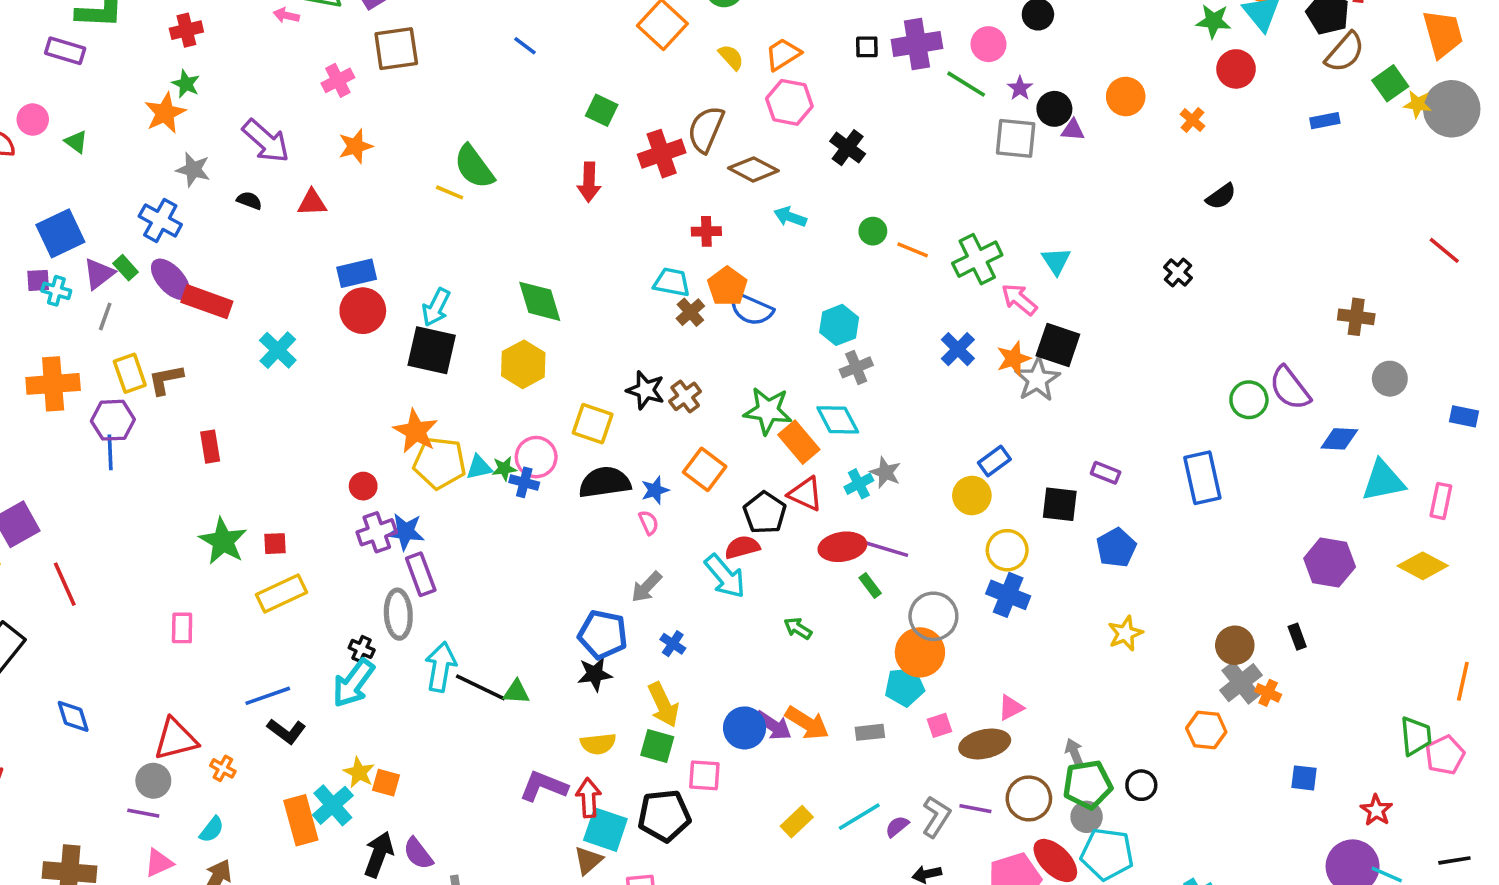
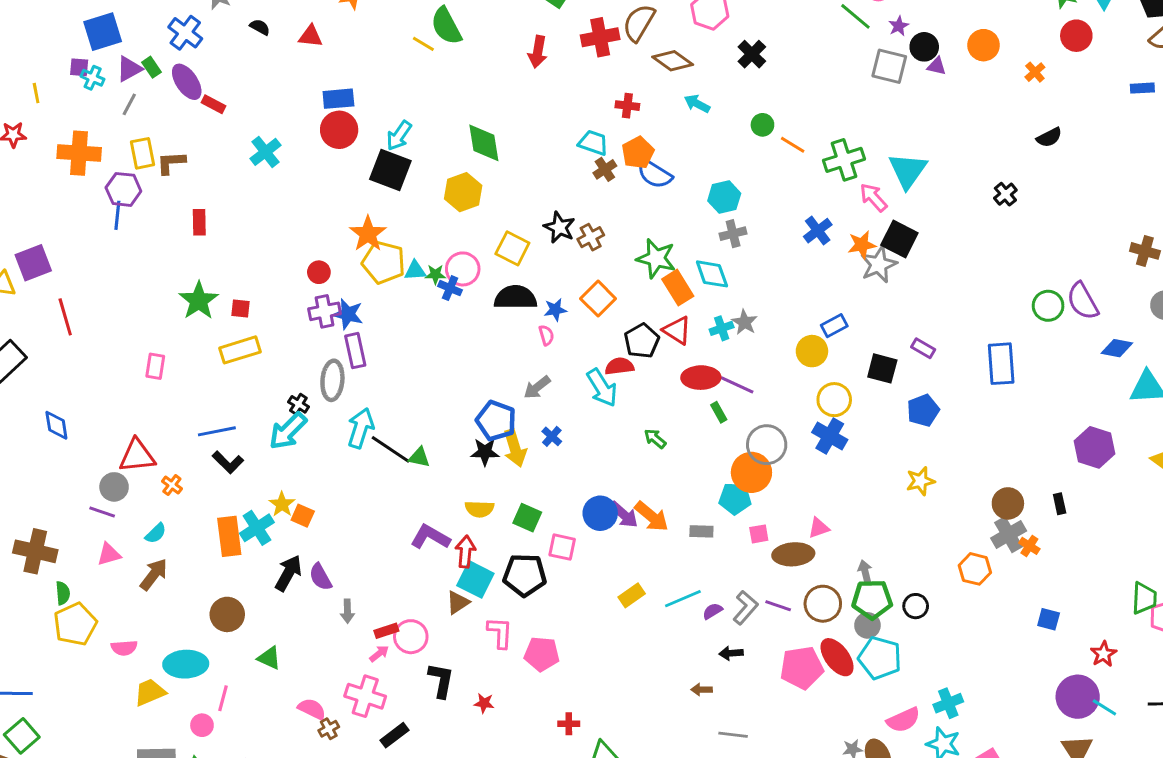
cyan triangle: (1056, 261) -> (908, 171), size x1.6
red rectangle: (207, 302) -> (214, 104), size x0.6
yellow arrow: (663, 705) -> (515, 448), moved

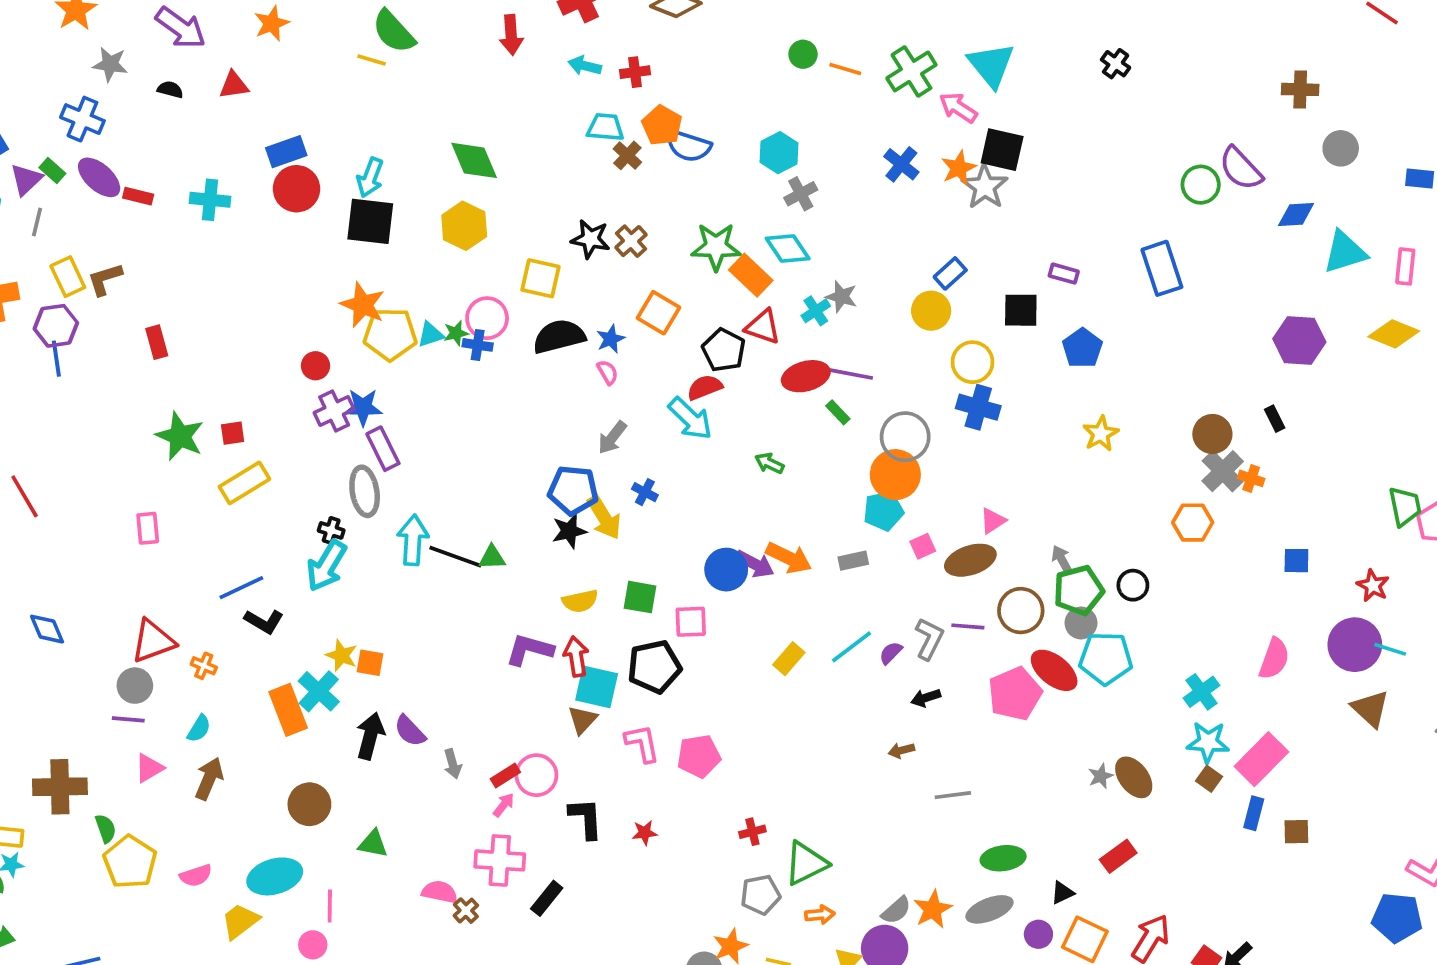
cyan arrow: (697, 104) -> (585, 66), moved
cyan cross: (265, 152) -> (210, 200), moved, turned -32
pink semicircle: (903, 720) -> (1274, 659), moved, turned -32

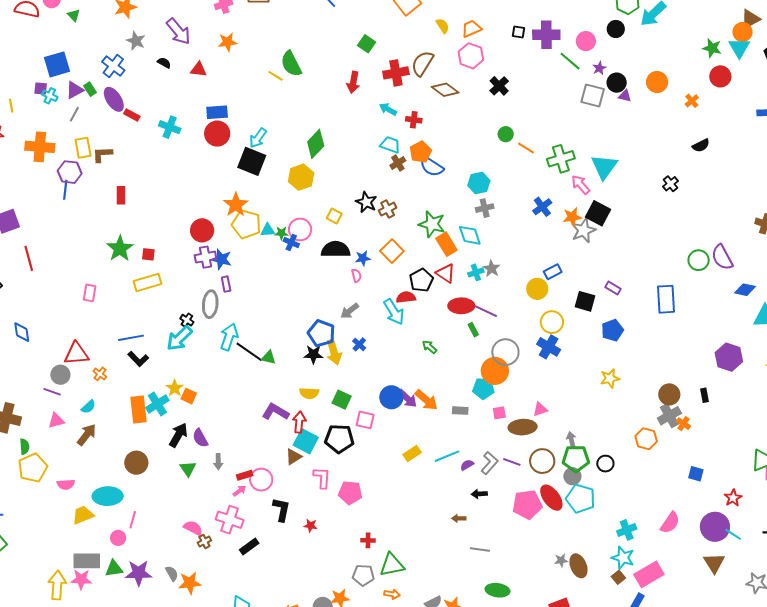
green diamond: (474, 160) -> (316, 144), turned 52
yellow square: (541, 278) -> (334, 216), size x0.7
red circle: (316, 366) -> (202, 230), size x1.5
purple rectangle: (383, 449) -> (226, 284), size x0.7
green triangle: (373, 844) -> (188, 469), moved, turned 30

